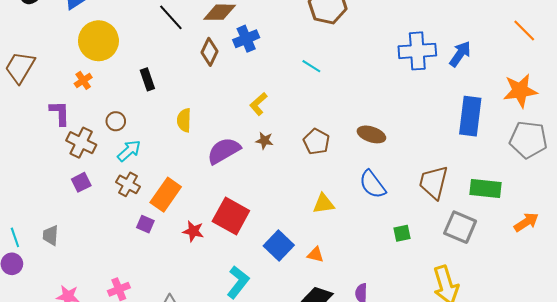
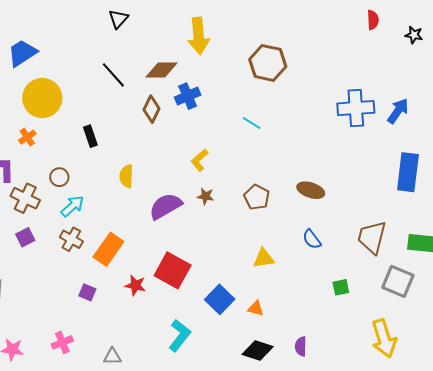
blue semicircle: (372, 184) -> (312, 239), size x0.7
purple square: (145, 224) -> (87, 292), moved

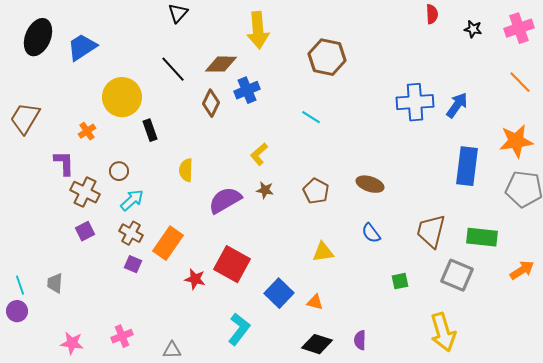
yellow circle: (42, 98) -> (122, 97), moved
purple square: (87, 292) -> (133, 264), moved

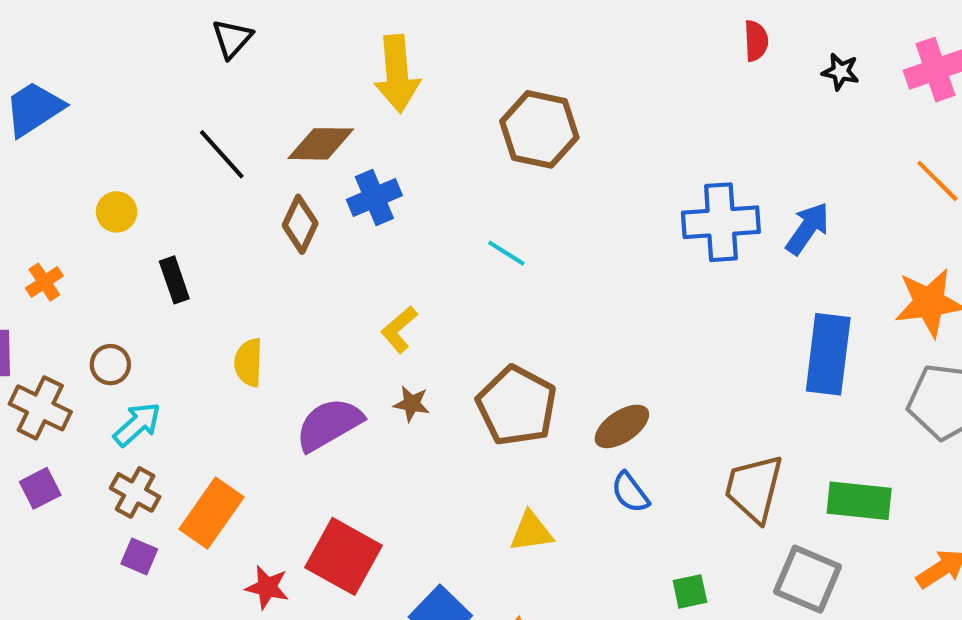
yellow circle: (122, 97) -> (117, 212), size x0.5
brown ellipse: (370, 184) -> (622, 426), moved, turned -52
brown pentagon: (316, 191) -> (517, 406), size x1.5

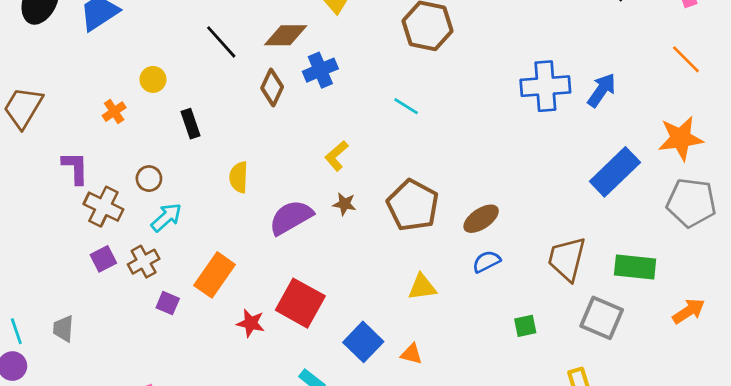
orange cross: (44, 282) -> (114, 112), moved
blue rectangle: (828, 354) -> (615, 172), turned 39
brown cross: (135, 492) -> (144, 262), moved, turned 32
blue semicircle: (630, 492) -> (486, 262), turned 100

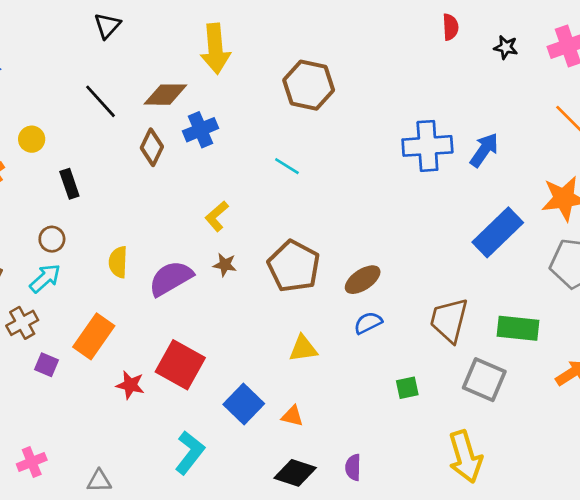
yellow semicircle: (239, 177) -> (118, 262), moved
brown circle: (149, 179) -> (52, 239), moved

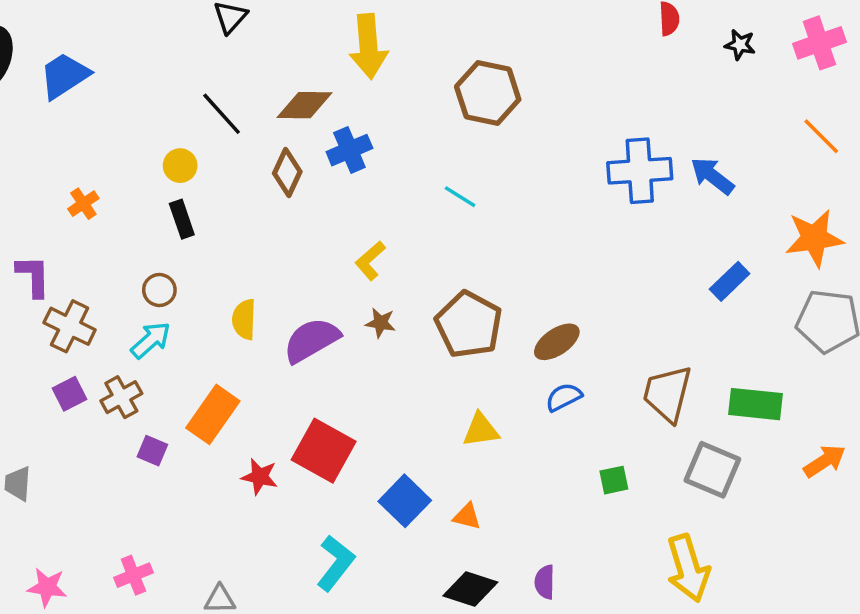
yellow circle: (32, 139) -> (180, 166), moved
blue arrow: (484, 150) -> (712, 176), turned -87
blue rectangle: (498, 232) -> (730, 281), size x0.6

